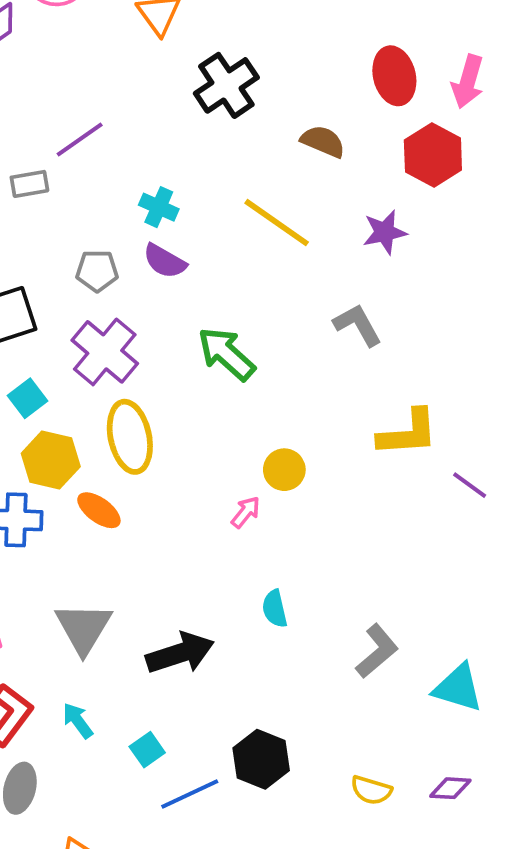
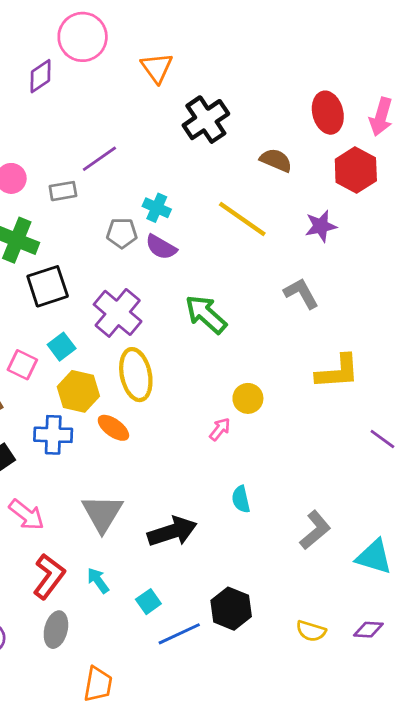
gray pentagon: (97, 271) -> (122, 233), moved
purple line: (470, 485) -> (382, 439), moved

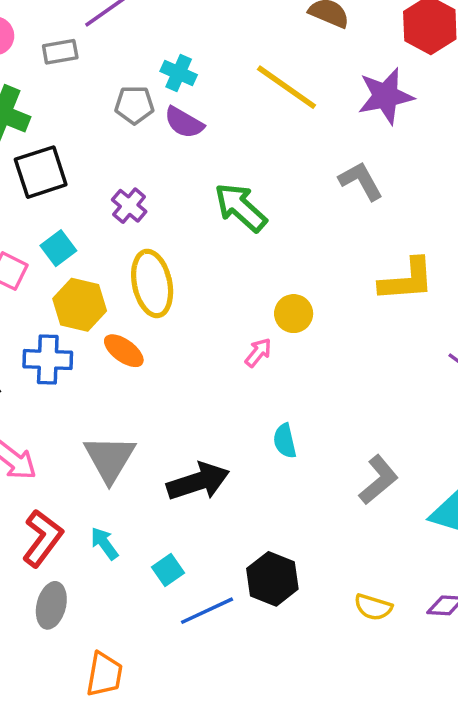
purple star: (321, 226) -> (386, 96), size x1.4
purple cross: (118, 313) -> (129, 206), size x0.6

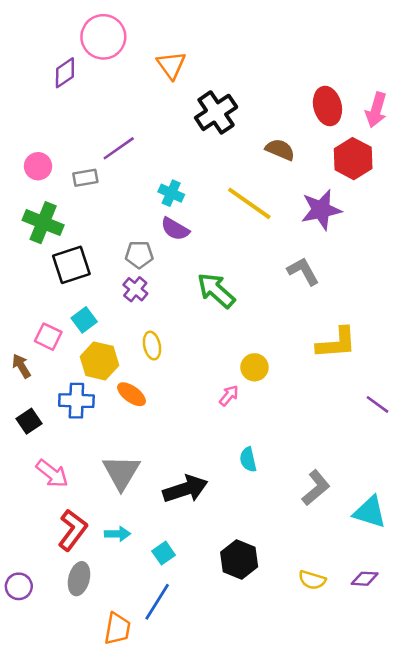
gray pentagon: (134, 105) -> (139, 255), moved
yellow ellipse: (152, 283) -> (152, 346), size x0.6
cyan arrow: (104, 543) -> (117, 534), turned 125
blue line: (207, 611) -> (157, 602), moved, turned -33

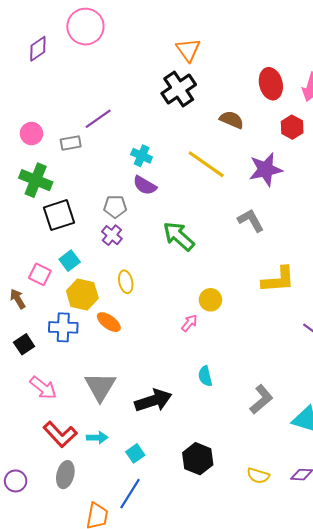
orange triangle: (171, 65) -> (188, 50), moved
purple diamond: (65, 73) -> (38, 49), moved
red hexagon: (353, 159) -> (292, 127), size x0.7
red L-shape: (73, 530) -> (60, 434), turned 100

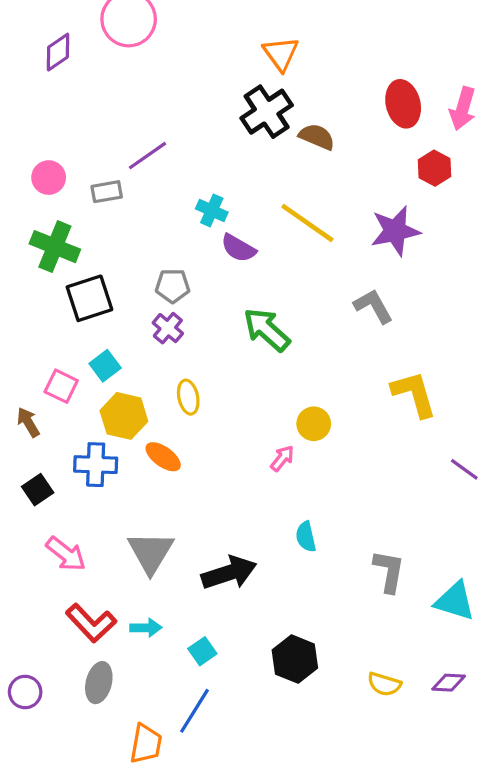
brown semicircle: (232, 120) -> (317, 137), moved
purple semicircle: (145, 185) -> (238, 248), moved
yellow L-shape: (278, 280) -> (414, 394), turned -102
gray L-shape: (261, 399) -> (389, 571), turned -40

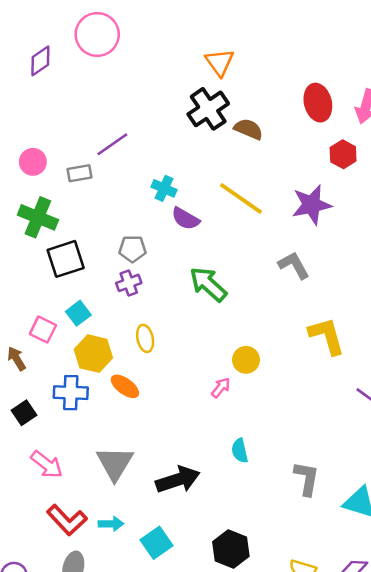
purple cross: (168, 328) -> (129, 283), turned 30
cyan square: (202, 651) -> (156, 543), size x1.4

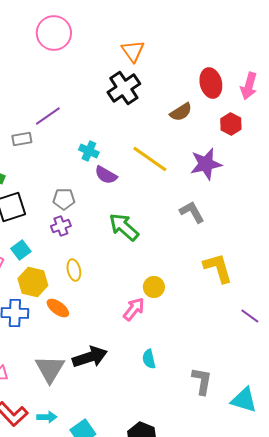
pink circle: (97, 34) -> (54, 33), moved
brown semicircle: (249, 129) -> (181, 112), moved, turned 125
pink arrow: (221, 388) -> (134, 309), size x1.4
black arrow: (178, 480) -> (90, 357), moved

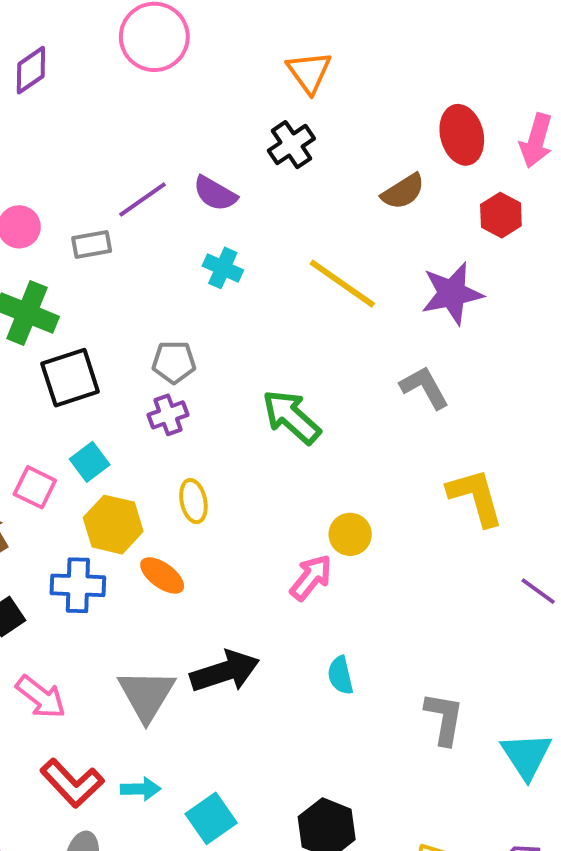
black cross: (124, 88) -> (291, 145), size x0.7
purple semicircle: (106, 175) -> (215, 194), moved
cyan triangle: (244, 400) -> (526, 756), turned 40

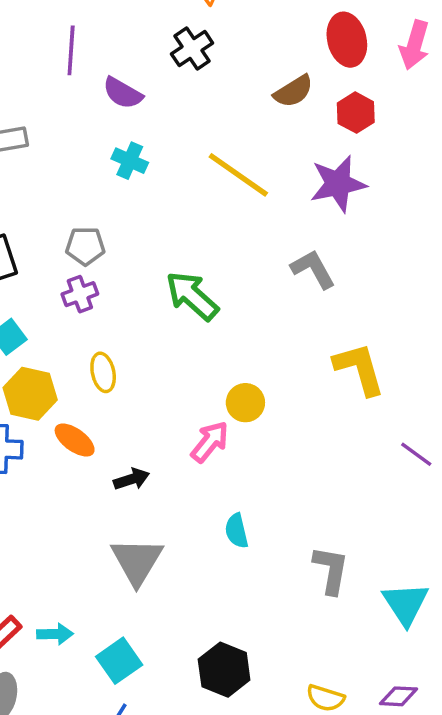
purple line: (143, 199) -> (71, 50), moved, turned -51
red hexagon: (501, 215) -> (356, 113), moved
black arrow: (225, 671) -> (132, 479), moved, size x0.6
gray triangle: (146, 695) -> (137, 561), moved

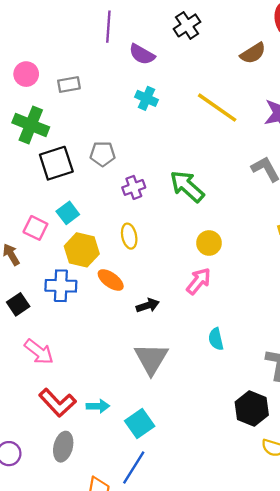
gray pentagon: (85, 246) -> (103, 154), moved
purple cross: (80, 294) -> (134, 187), moved
yellow circle: (245, 403) -> (209, 243), moved
black hexagon: (224, 670) -> (252, 408), moved

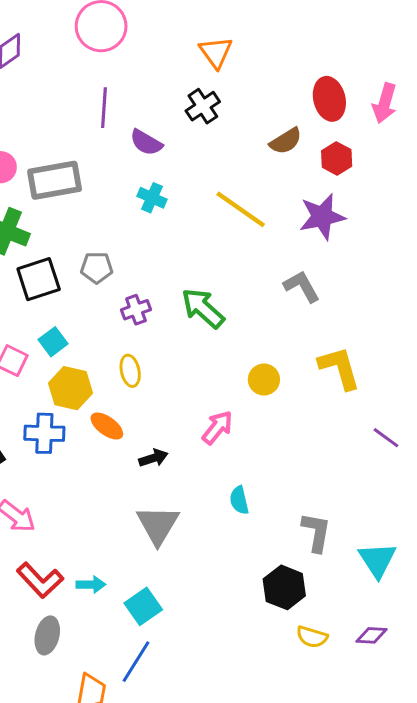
gray rectangle: (69, 84) -> (55, 180), size x1.8
yellow circle: (209, 243) -> (264, 380), moved

